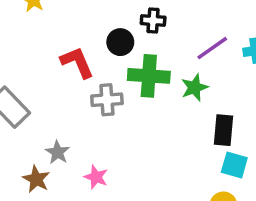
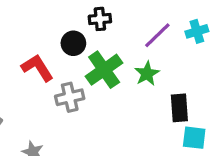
green cross: (149, 76) -> (104, 70), turned -30

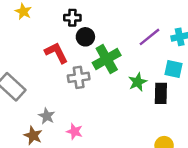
black cross: (100, 19) -> (72, 18), moved
green star: (147, 74) -> (138, 82), moved
cyan square: (194, 138) -> (174, 69), moved

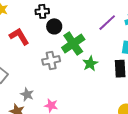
red L-shape: (56, 53) -> (19, 36), moved
green star: (138, 82) -> (90, 64), moved

